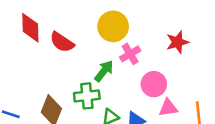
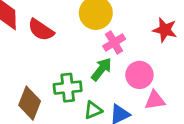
red star: (177, 42) -> (165, 30), turned 30
green arrow: (104, 71) -> (101, 69), moved

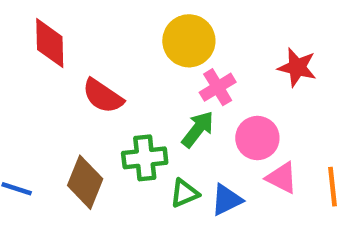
red semicircle: (41, 30) -> (103, 96), moved
pink triangle: (155, 100) -> (282, 178), turned 35

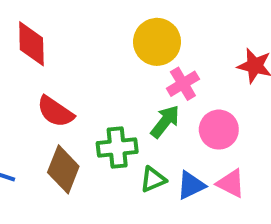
red semicircle: (103, 96) -> (55, 112), moved
pink triangle: (282, 178) -> (231, 183), moved

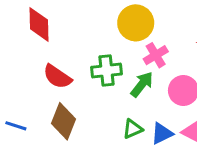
green cross: (117, 147) -> (107, 71), moved

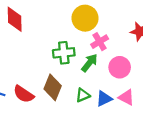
red semicircle: (57, 77) -> (24, 94), moved
brown diamond: (63, 121) -> (53, 87), moved

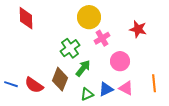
green cross: (64, 53) -> (70, 48), turned -30
green arrow: (89, 63) -> (83, 68), moved
green triangle: (83, 95) -> (87, 94), moved

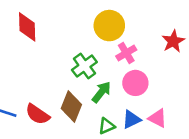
red star: (138, 29) -> (173, 41), turned 30
pink circle: (120, 61) -> (135, 83), moved

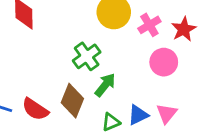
pink cross: (126, 53) -> (149, 25), moved
pink circle: (135, 83) -> (164, 62), moved
pink triangle: (158, 118) -> (167, 113), turned 42

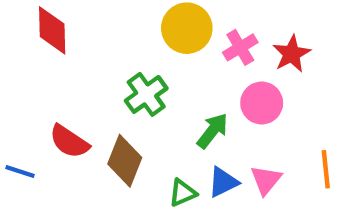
green arrow: (105, 85) -> (212, 131), moved
red semicircle: (35, 109) -> (69, 141), moved

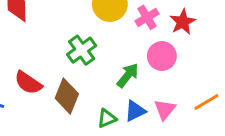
orange line: (326, 169) -> (206, 102), turned 65

